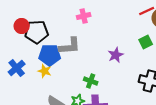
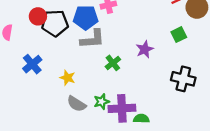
blue pentagon: (50, 55) -> (86, 18), moved
yellow star: (45, 71) -> (67, 78), moved
green cross: (91, 81) -> (113, 63), moved, turned 32

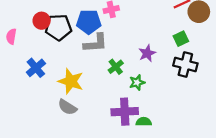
yellow star: (67, 78) -> (71, 81), size x1.6
black cross: (183, 79) -> (185, 64), moved
green star: (102, 102) -> (137, 82), moved
gray semicircle: (77, 104) -> (67, 107), moved

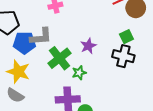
blue pentagon: (89, 22) -> (24, 43), moved
green square: (181, 39) -> (126, 37), moved
green cross: (116, 67) -> (59, 58), size x1.6

